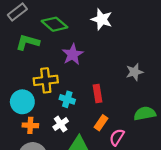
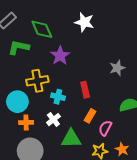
green diamond: (54, 24) -> (42, 29), turned 30

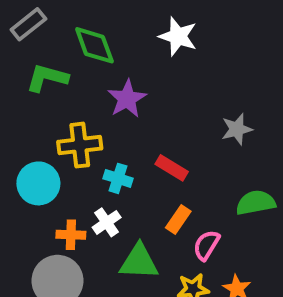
red rectangle: (85, 90) -> (172, 168), turned -49
orange cross: (26, 122) -> (71, 235), moved

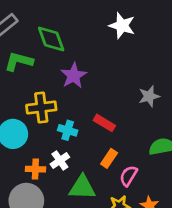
white star: (178, 36) -> (122, 26), moved

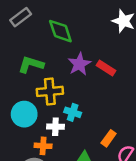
green L-shape: (19, 61) -> (31, 65), moved
red rectangle: (104, 123) -> (106, 68), moved
white cross: (60, 161) -> (55, 127), moved, turned 35

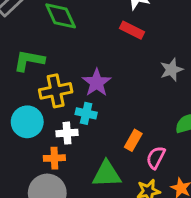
purple star: (79, 64) -> (97, 83), moved
red rectangle: (106, 68) -> (132, 30), moved

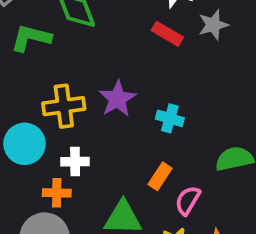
green L-shape: (29, 61) -> (31, 38), moved
gray star: (171, 70) -> (213, 25), moved
cyan cross: (86, 113) -> (170, 118), moved

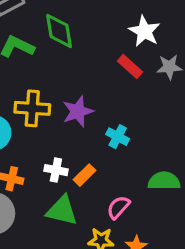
white cross: (75, 162) -> (56, 170), moved
orange rectangle: (160, 176) -> (85, 175), moved

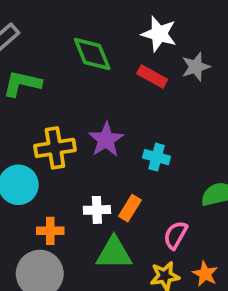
green diamond: (59, 31) -> (92, 54), moved

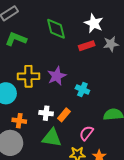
red rectangle: (152, 76) -> (87, 46), turned -56

